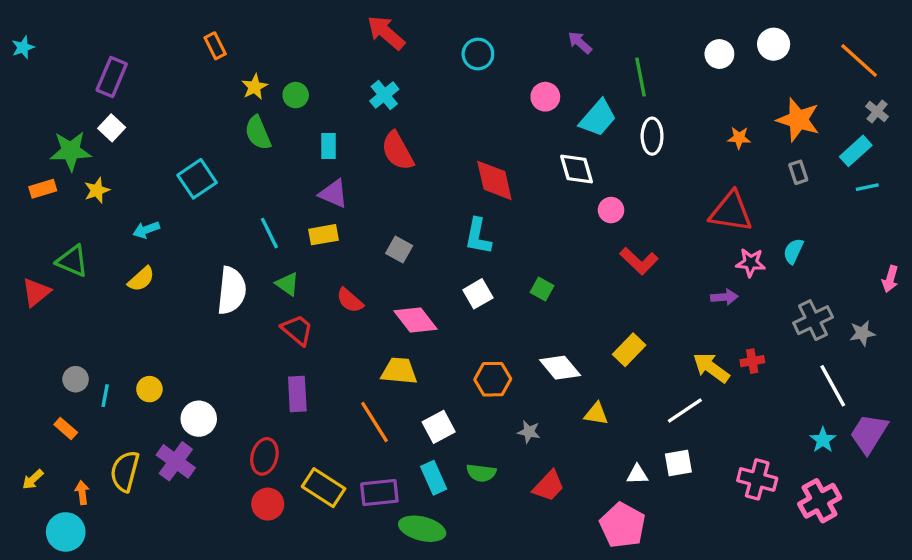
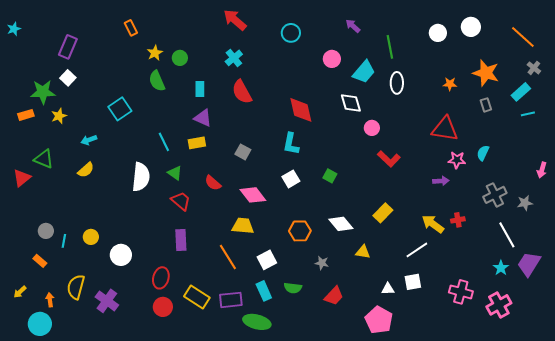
purple cross: (176, 461) -> (107, 301), moved

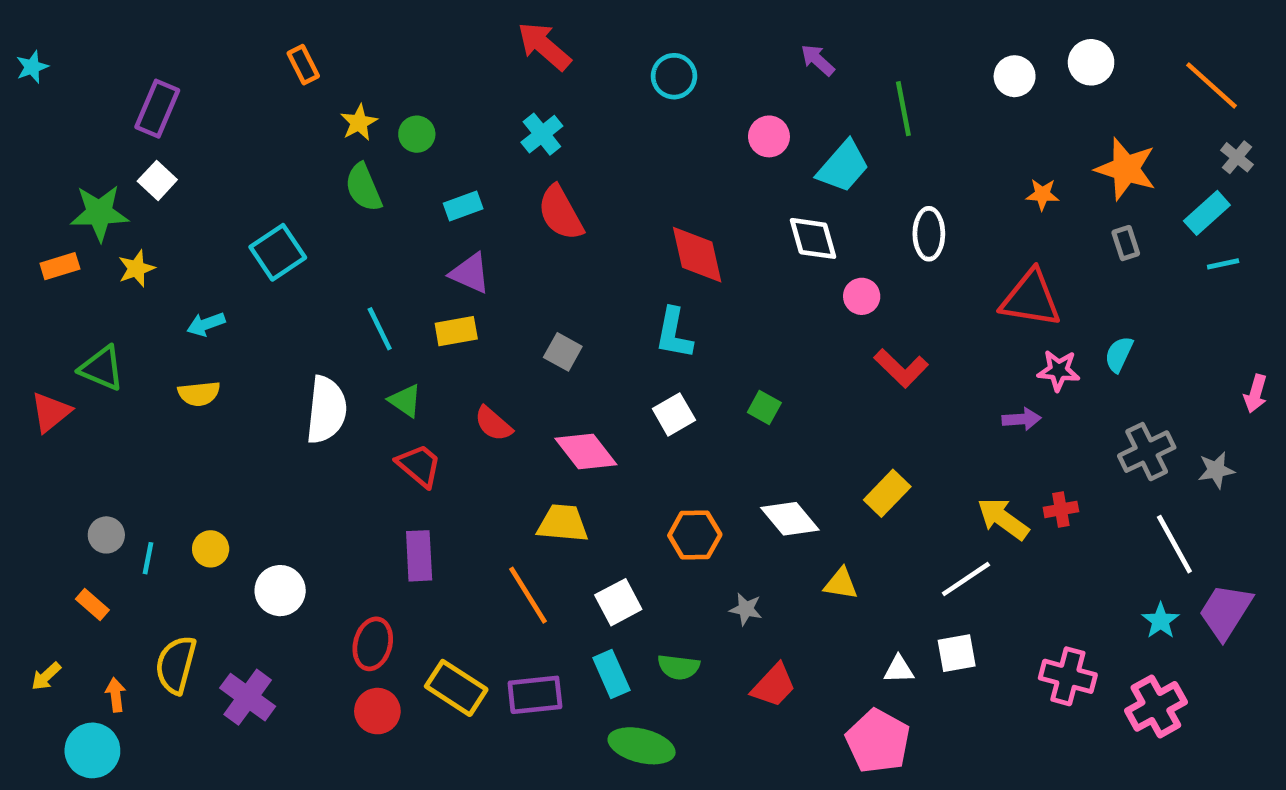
white ellipse: (397, 83) -> (929, 234), moved
cyan rectangle: (200, 89) -> (463, 206), turned 70
yellow semicircle: (86, 170) -> (199, 394), turned 36
green ellipse: (257, 322) -> (642, 746), moved

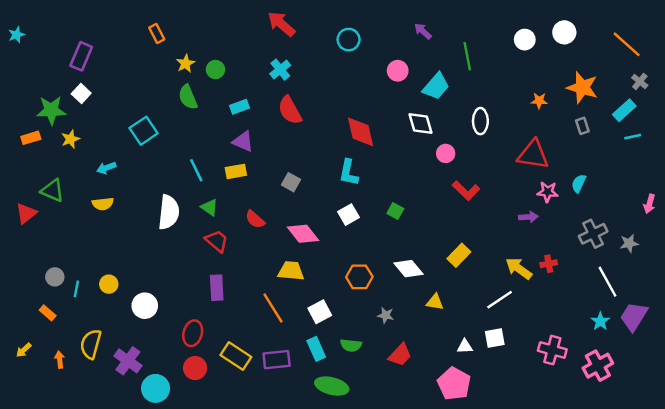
cyan circle: (92, 750) -> (156, 388), moved

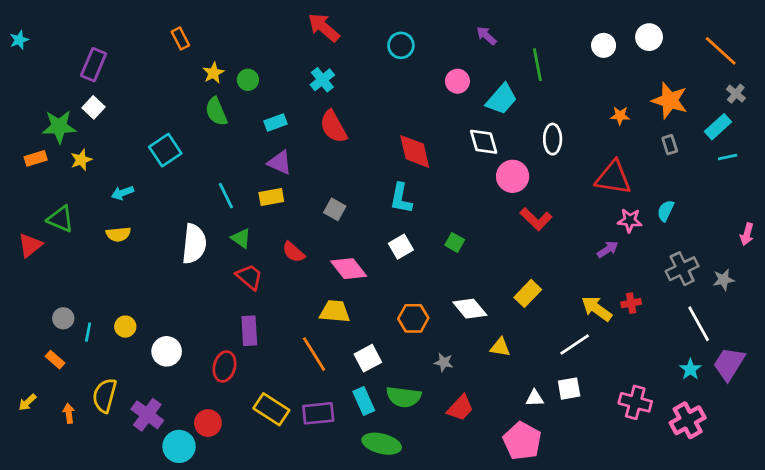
pink circle: (446, 153) -> (513, 176), size x1.5
purple arrow: (528, 217) -> (608, 249), turned -30
red ellipse: (193, 333) -> (225, 367), moved
green semicircle: (351, 345) -> (404, 397), size x1.4
red circle: (195, 368) -> (208, 423), moved

